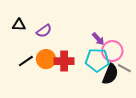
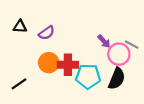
cyan pentagon: (97, 60) -> (88, 76), moved
black line: (26, 61) -> (19, 84), moved
gray line: (124, 68) -> (132, 45), moved

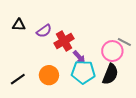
purple arrow: (104, 41) -> (79, 57), moved
orange circle: (49, 63) -> (49, 75), moved
red cross: (68, 65) -> (64, 41), moved, turned -30

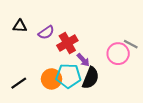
cyan pentagon: (83, 72) -> (68, 76), moved
black semicircle: (110, 74) -> (91, 78), moved

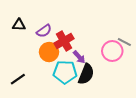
orange circle: (52, 79) -> (49, 52), moved

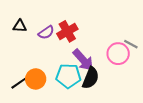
red cross: (64, 41) -> (67, 31), moved
orange circle: (49, 52) -> (36, 79), moved
purple arrow: (79, 57) -> (83, 60), size x1.6

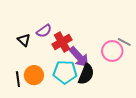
black triangle: (20, 26) -> (24, 40), moved, turned 40
red cross: (67, 31) -> (62, 42), moved
black line: (19, 83) -> (18, 79), turned -63

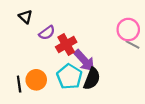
black triangle: (24, 40) -> (26, 17), moved
pink circle: (112, 51) -> (128, 30), moved
cyan pentagon: (65, 72) -> (69, 77), turned 30

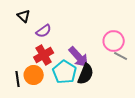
pink circle: (128, 30) -> (114, 41), moved
red cross: (66, 45) -> (44, 55), moved
gray line: (132, 45) -> (121, 56), moved

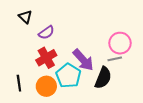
gray line: (121, 56) -> (115, 59), moved, turned -40
black semicircle: (86, 74) -> (103, 78), moved
orange circle: (34, 75) -> (46, 86), moved

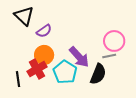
black triangle: (25, 17) -> (24, 16), size x1.5
red cross: (46, 58) -> (37, 69), moved
orange circle: (46, 86) -> (44, 55), moved

